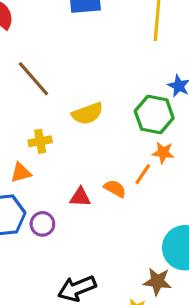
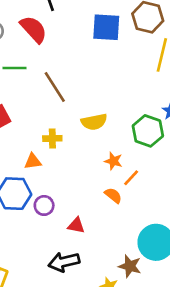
orange star: (163, 153) -> (113, 161), moved
orange semicircle: (115, 189) -> (113, 195), moved
red triangle: (80, 197) -> (76, 225), moved

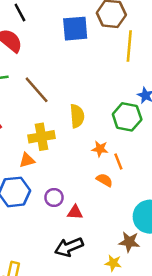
yellow semicircle: (94, 122) -> (77, 116), turned -75
yellow cross: (52, 138) -> (42, 137), size x1.5
orange line: (131, 178) -> (118, 162), turned -56
purple circle: (44, 205) -> (54, 197), moved

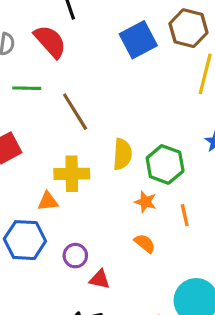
blue square: (75, 29) -> (138, 40), turned -32
green hexagon: (127, 117) -> (165, 164), moved
orange line: (118, 162) -> (185, 215), moved

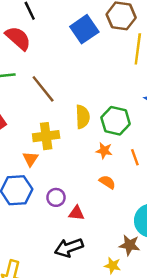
orange triangle: (48, 201) -> (30, 159), turned -42

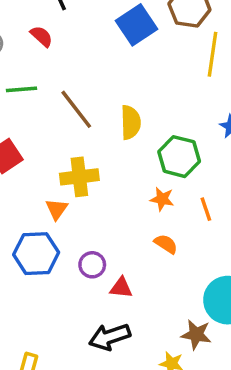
red semicircle: (18, 38) -> (42, 36), size x0.6
yellow semicircle: (83, 117) -> (131, 122), moved

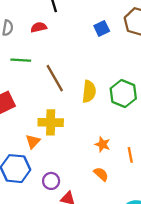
blue square: (136, 25) -> (102, 28), size x0.6
red semicircle: (42, 36) -> (39, 27), turned -63
green hexagon: (179, 157) -> (123, 93), moved

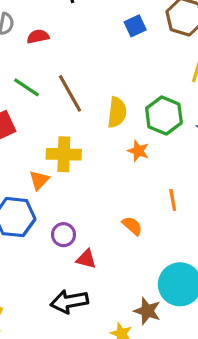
red semicircle: (39, 27) -> (38, 37), moved
green line: (21, 60) -> (26, 87), moved, turned 30
orange star: (103, 144) -> (138, 151), moved

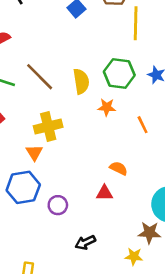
orange line: (173, 200) -> (143, 125), moved
purple circle: (63, 235) -> (58, 205), moved
red triangle: (86, 259) -> (104, 193), moved
black arrow: (69, 301) -> (85, 242), size x0.7

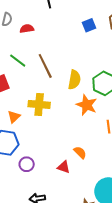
orange star: (107, 107) -> (87, 105), size x1.5
orange triangle: (34, 153) -> (14, 117), moved

